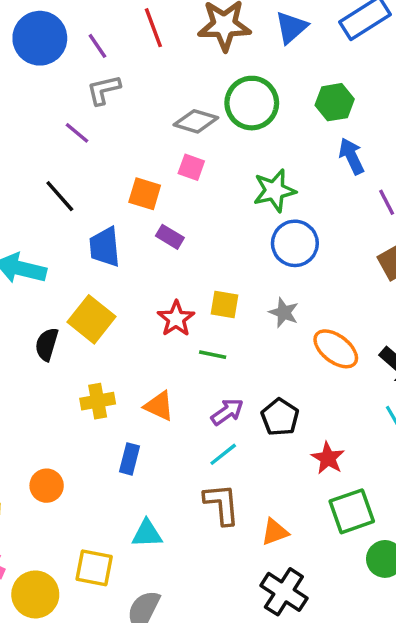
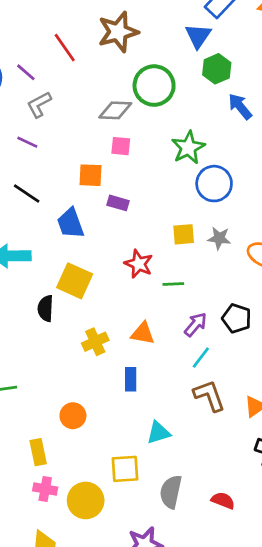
blue triangle: (291, 27) -> (198, 36), moved
yellow square: (225, 305) -> (184, 234), moved

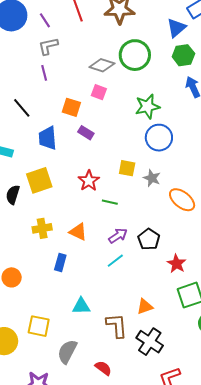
purple line: (27, 142) -> (44, 73), moved, turned 35
yellow square: (75, 281) -> (39, 180), turned 32
brown L-shape: (209, 396) -> (117, 326), moved
cyan triangle: (158, 433) -> (81, 306), moved

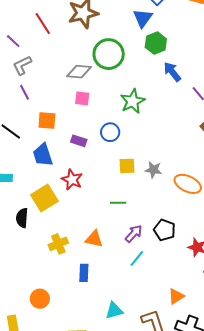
orange square: (71, 107) -> (47, 120), moved
blue circle: (159, 138) -> (110, 132), moved, size x0.7
red star: (89, 181) -> (72, 180), moved

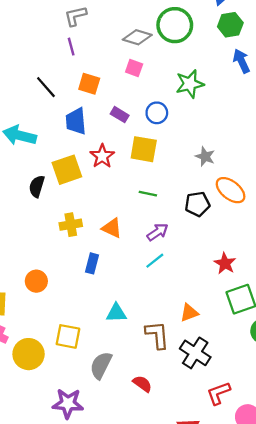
yellow square: (127, 166) -> (144, 149), moved, size x1.4
gray star: (153, 170) -> (205, 157), moved
black pentagon: (165, 230) -> (197, 204), moved, turned 30

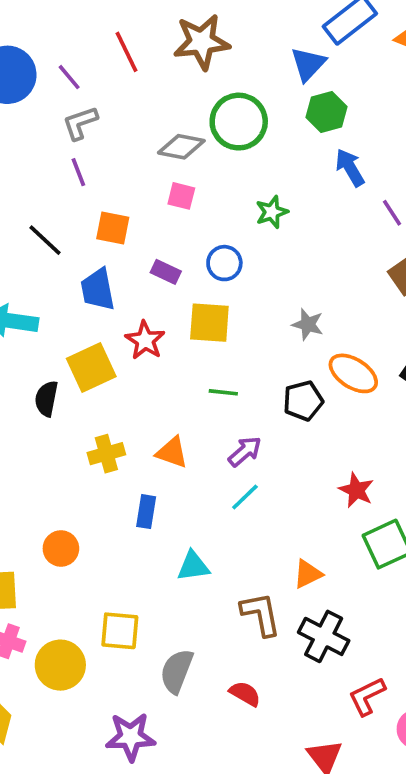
green star: (190, 84) -> (272, 212), size x0.7
cyan triangle: (116, 313) -> (193, 566), moved

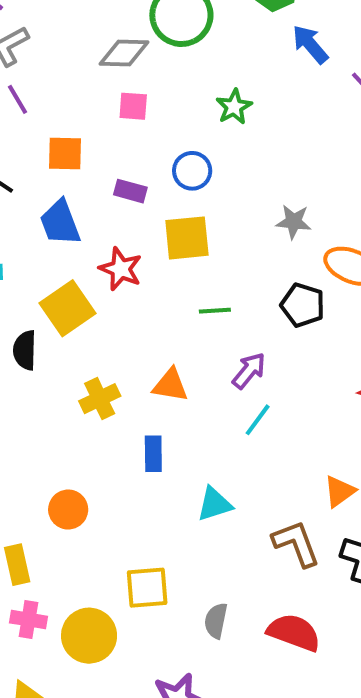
black pentagon: (303, 401) -> (303, 305), turned -30
gray semicircle: (177, 671) -> (216, 621), size x0.7
red semicircle: (245, 694) -> (294, 632), size x1.5

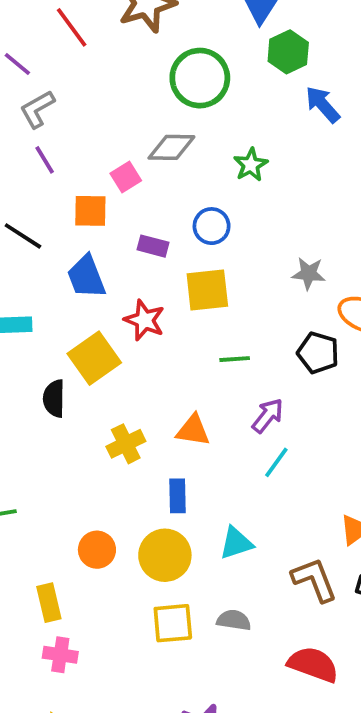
gray diamond: (124, 53) -> (171, 147), moved
pink square: (133, 106) -> (126, 177), moved, turned -36
gray semicircle: (216, 621) -> (234, 620), moved, turned 88
yellow circle: (89, 636) -> (165, 555), moved

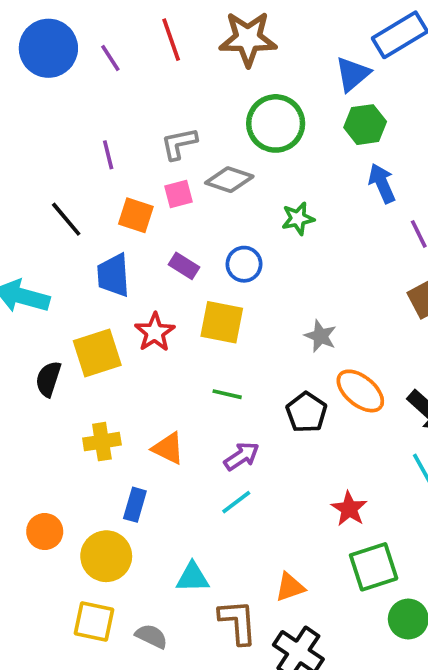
gray L-shape: (37, 109) -> (179, 144), moved
cyan triangle: (236, 543) -> (193, 577), moved

